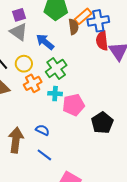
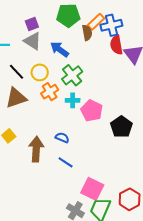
pink pentagon: (73, 105) -> (92, 111), turned -30

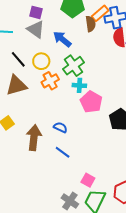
purple square: (32, 24) -> (36, 12), turned 32
cyan cross: (73, 100) -> (79, 85), moved
pink square: (92, 189) -> (88, 180), size x0.6

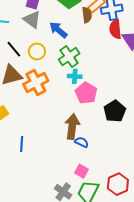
orange cross: (50, 81) -> (36, 83), moved, size x1.4
blue semicircle: (60, 127) -> (82, 142), moved
brown arrow: (34, 138) -> (72, 126), moved
blue line: (63, 152) -> (22, 144), moved, turned 56

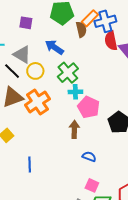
gray triangle: (32, 20) -> (22, 55), moved
brown arrow: (72, 126) -> (74, 129), moved, size x0.7

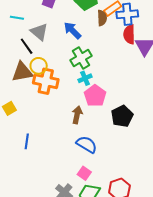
yellow circle: (35, 71) -> (39, 66), moved
cyan cross: (75, 92) -> (85, 78), turned -32
orange cross: (37, 102) -> (46, 81), turned 35
blue semicircle: (89, 157) -> (87, 144), size x1.5

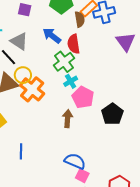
red semicircle: (129, 34) -> (74, 44), moved
orange cross: (46, 81) -> (32, 89), turned 35
blue semicircle: (87, 144) -> (75, 161), moved

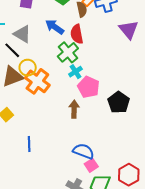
pink square: (82, 176) -> (91, 165), turned 32

